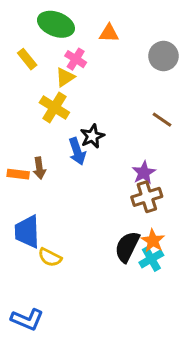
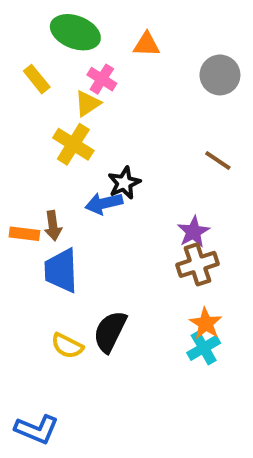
blue arrow: (77, 151) -> (104, 203), turned 96
blue trapezoid: (27, 232) -> (61, 270), moved
black semicircle: (127, 247) -> (110, 332), moved

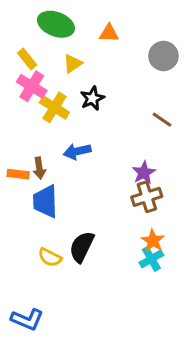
pink cross: (102, 79) -> (32, 86), moved, size x1.4
yellow triangle: (88, 103) -> (73, 64), moved
black star: (124, 183) -> (92, 98), moved

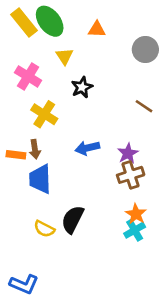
green ellipse: (56, 24) -> (50, 21), turned 32
yellow rectangle: (27, 59) -> (24, 23), moved, size x1.5
yellow triangle: (73, 64) -> (64, 56), turned -30
yellow cross: (54, 107) -> (44, 114), moved
blue arrow: (77, 151) -> (87, 148), moved

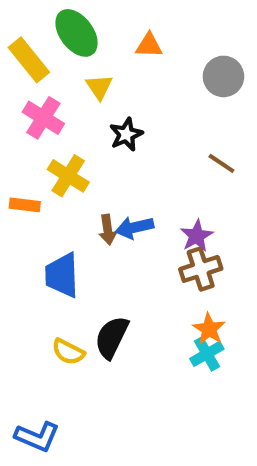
yellow rectangle: (24, 23) -> (29, 60), moved
brown arrow: (35, 149) -> (108, 230), moved
orange rectangle: (16, 155) -> (25, 205), moved

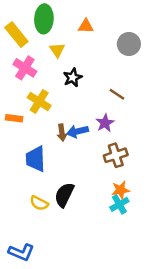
green ellipse: (76, 33) -> (44, 19), turned 40
brown line: (221, 163) -> (117, 94), moved
purple star: (197, 236) -> (105, 123), moved
orange star: (209, 329) -> (121, 190), turned 30

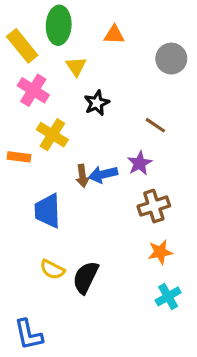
black semicircle: (64, 195) -> (86, 277), moved
cyan cross: (119, 204) -> (168, 296), moved
blue L-shape: (21, 252) -> (29, 335), turned 55

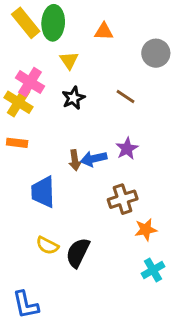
yellow rectangle: (22, 46) -> (26, 23), moved
black star: (97, 103) -> (73, 98), moved
brown line: (155, 125) -> (125, 97), moved
yellow cross: (52, 135) -> (18, 102), moved
brown cross: (154, 206) -> (123, 199), moved

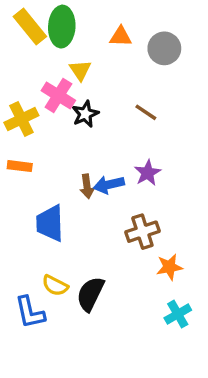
gray circle: (156, 53) -> (164, 48), moved
pink cross: (30, 82) -> (58, 95), moved
yellow cross: (18, 102) -> (21, 119), turned 32
blue L-shape: (26, 305) -> (30, 312), moved

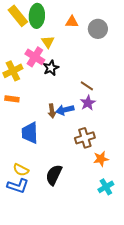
brown line: (146, 112) -> (87, 86), moved
yellow semicircle: (55, 285) -> (21, 170), moved
blue L-shape: (30, 312) -> (18, 186), turned -60

